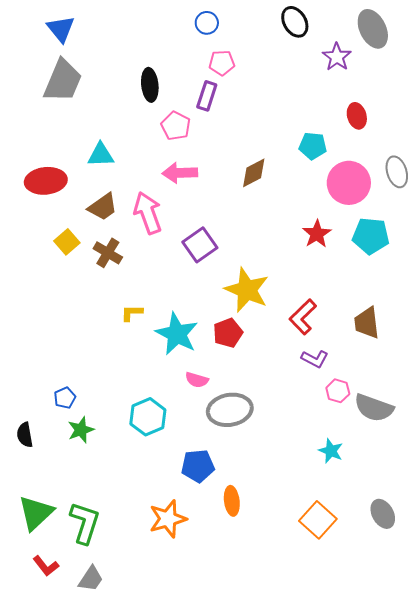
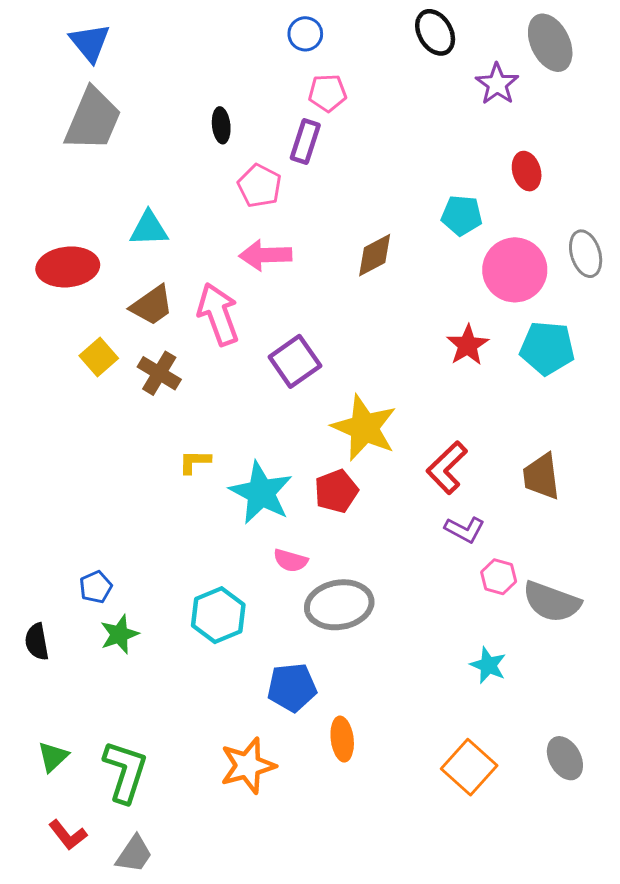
black ellipse: (150, 85) -> (221, 125), size x0.7
green triangle: (36, 513) -> (53, 757), size x0.6

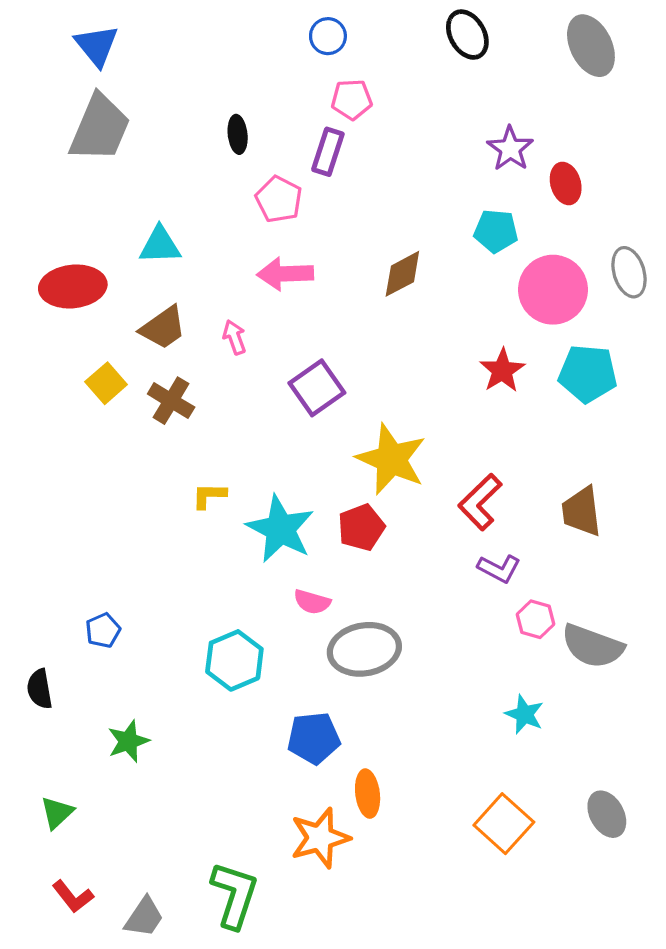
purple star: (497, 84) -> (510, 149), moved
pink arrow: (218, 314) -> (234, 337), size x0.5
green star: (119, 634) -> (128, 741), moved
orange star: (248, 766) -> (320, 838), moved
green L-shape: (125, 772) -> (234, 895), moved

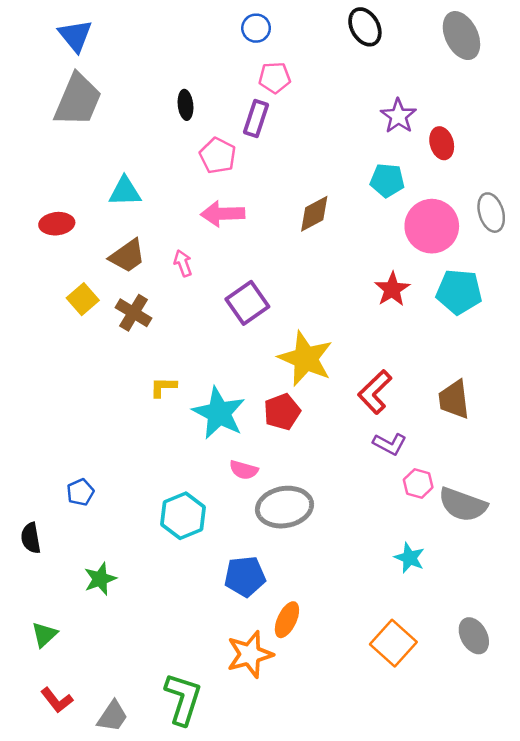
red ellipse: (73, 286) -> (57, 224), size x0.7
orange ellipse: (368, 794) -> (287, 620), turned 32

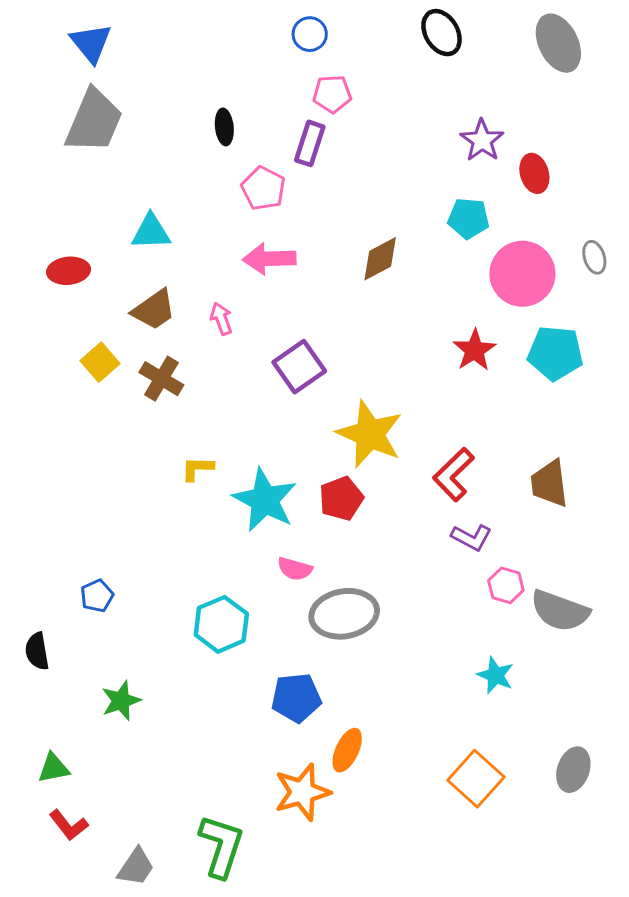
gray ellipse: (491, 213) -> (594, 257), size x0.7
green triangle: (44, 635) -> (54, 768), turned 32
gray ellipse: (474, 636) -> (573, 770), turned 48
red L-shape: (57, 700) -> (69, 825), moved

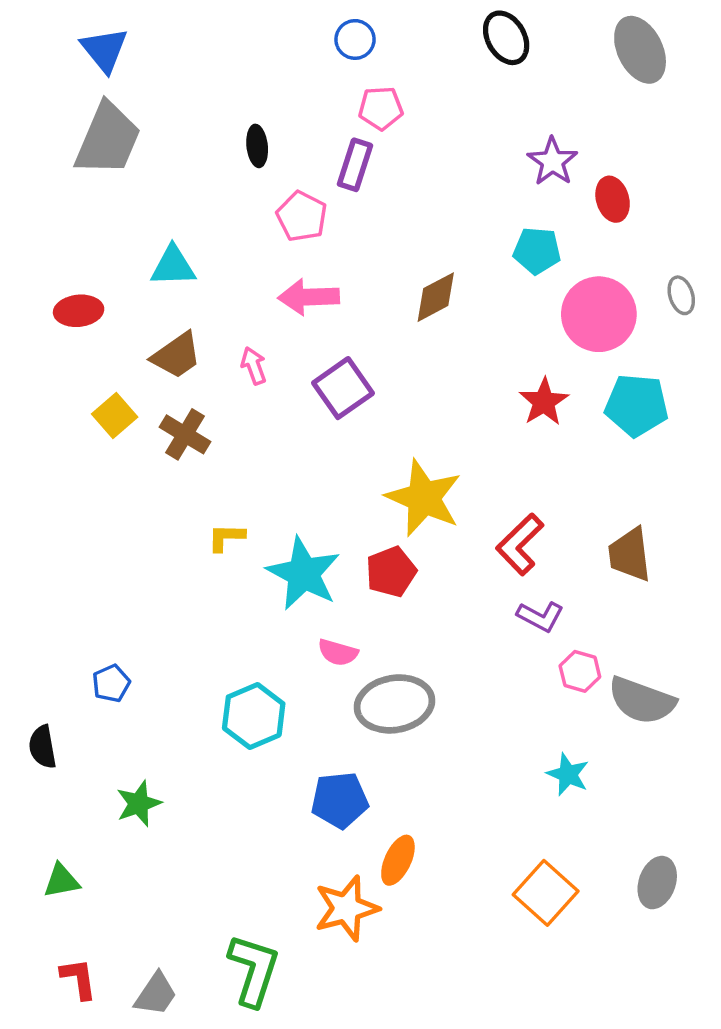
purple square: (299, 367) -> (343, 388), moved
red L-shape: (69, 825) -> (79, 979), moved, turned -150

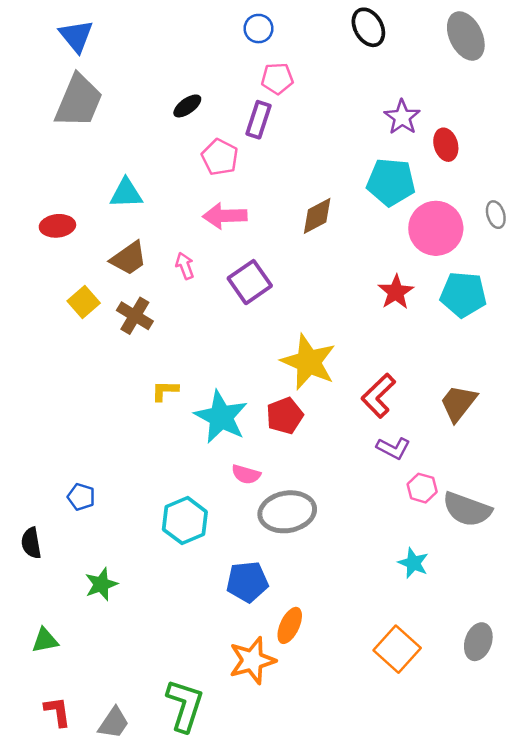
black ellipse: (257, 146) -> (187, 106), turned 60
cyan pentagon: (537, 251) -> (391, 182), size x1.4
brown trapezoid: (630, 555) -> (458, 403), turned 45
blue pentagon: (111, 683) -> (81, 497), turned -30

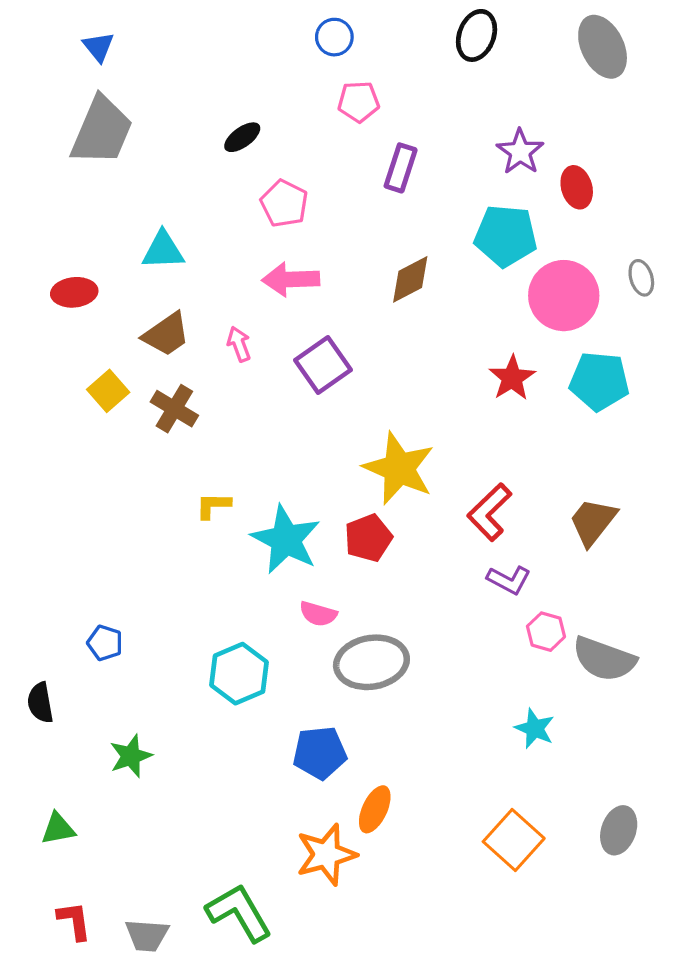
black ellipse: (368, 27) -> (477, 35), turned 51
blue triangle: (76, 36) -> (98, 47), size x0.7
purple rectangle: (259, 120) -> (401, 168), moved
green L-shape: (185, 705) -> (239, 913), turned -48
gray trapezoid: (114, 723) -> (147, 935), turned 60

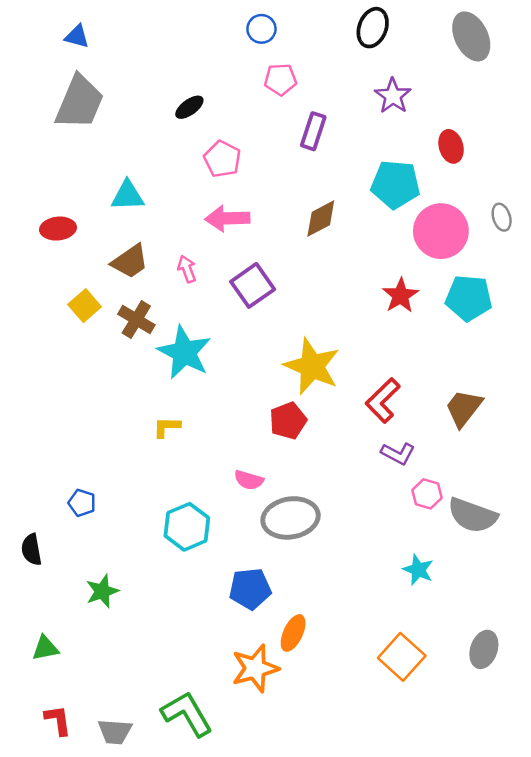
blue triangle: (98, 47) -> (77, 36), turned -36
purple star: (520, 152) -> (393, 96), moved
yellow L-shape: (213, 506) -> (167, 427), moved
cyan star: (286, 539) -> (184, 352), moved

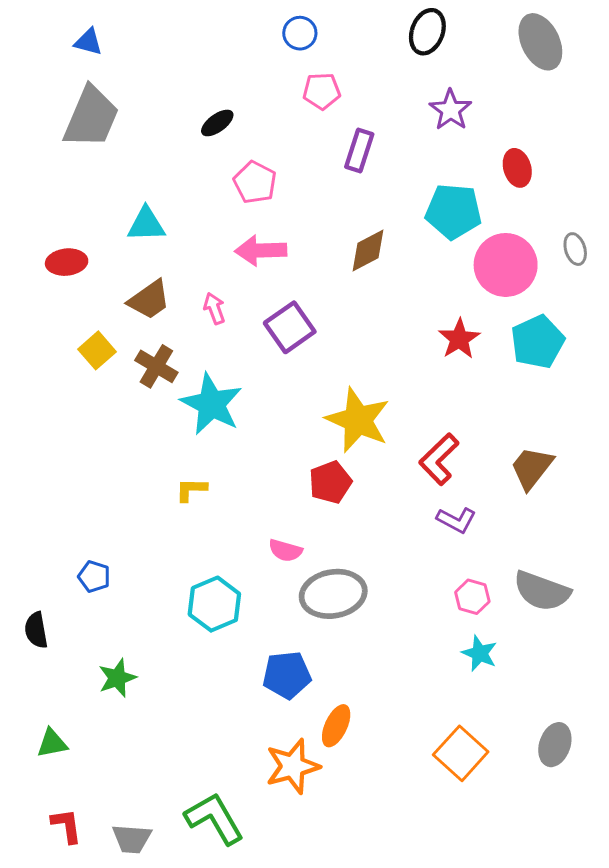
cyan pentagon: (469, 298) -> (537, 342), turned -30
pink hexagon: (427, 494) -> (472, 597), moved

